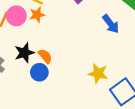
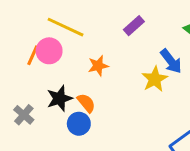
orange star: (37, 15) -> (98, 66), moved
yellow star: (98, 73) -> (155, 79), moved, turned 30

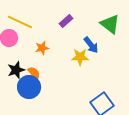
yellow star: (155, 79) -> (80, 57), turned 30
blue circle: (79, 124) -> (29, 87), size x1.5

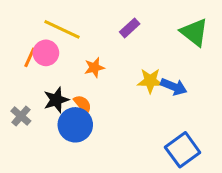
blue arrow: (91, 45) -> (174, 87), moved, turned -30

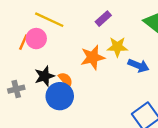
orange star: (94, 68) -> (93, 57), moved, size x1.5
yellow star: (150, 81) -> (117, 47), moved
gray cross: (21, 116) -> (16, 89), turned 35

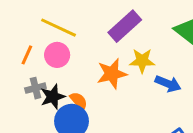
purple rectangle: (103, 19) -> (125, 26), size x1.6
pink circle: (36, 39) -> (57, 55), moved
gray cross: (16, 89) -> (35, 88), moved

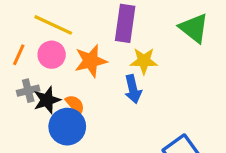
purple rectangle: (125, 26) -> (125, 23), turned -40
orange star: (112, 74) -> (91, 61), moved
blue arrow: (168, 84) -> (133, 89), moved, turned 55

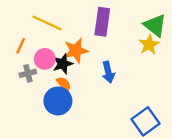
pink circle: (52, 55) -> (45, 59), moved
yellow star: (144, 61) -> (149, 45), moved, turned -30
black star: (47, 100) -> (63, 64), moved

